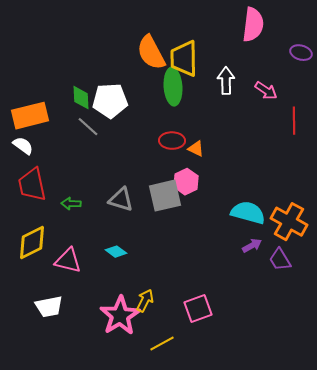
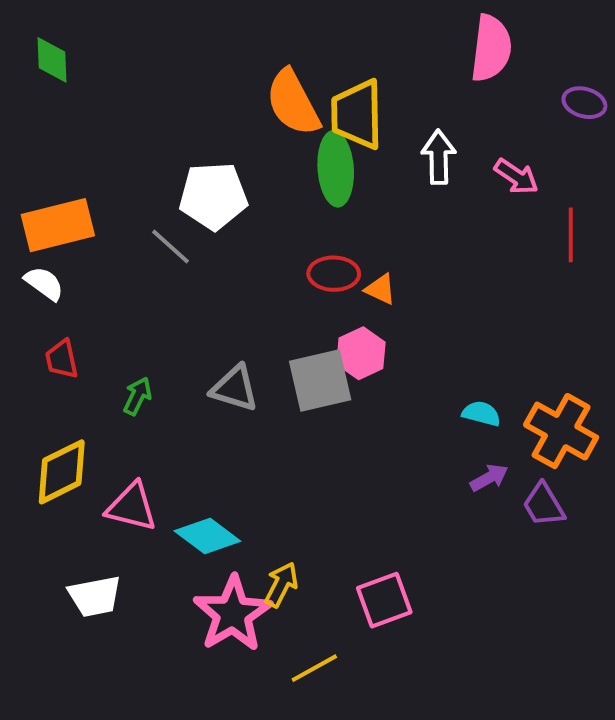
green diamond: (81, 98) -> (52, 60), moved
red trapezoid: (32, 185) -> (62, 359), size x0.6
green arrow: (71, 204) -> (137, 396), turned 114
cyan semicircle: (248, 213) -> (481, 414), size x0.6
cyan diamond: (116, 252) -> (207, 536), moved, size x1.5

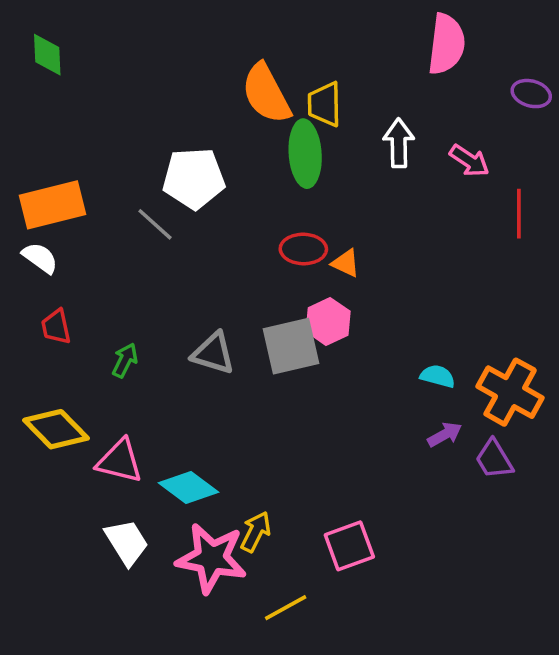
yellow trapezoid: (357, 114) -> (325, 104), size x0.7
yellow diamond: (62, 472) -> (56, 429), turned 72
white trapezoid: (95, 596) -> (127, 542), moved, turned -111
pink star: (233, 614) -> (211, 558), turned -30

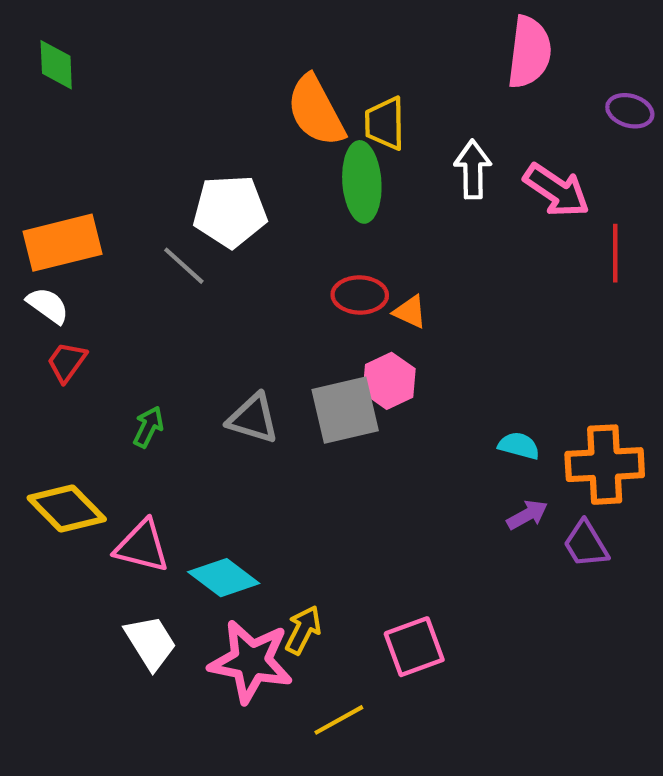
pink arrow: (469, 161) -> (557, 190), size x1.4
red trapezoid: (56, 327) -> (67, 362), moved, turned 48
orange cross: (510, 392) -> (605, 465), turned -32

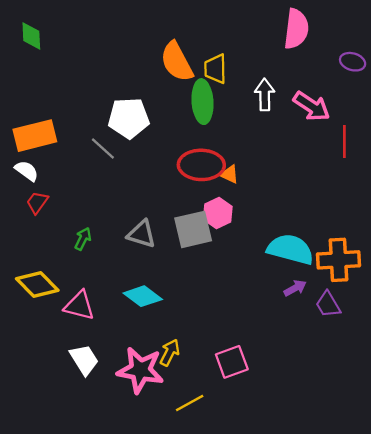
red ellipse: (360, 295) -> (201, 165), size x1.5
cyan semicircle: (519, 446) -> (290, 249), size x2.0
cyan diamond: (224, 578) -> (143, 296), moved

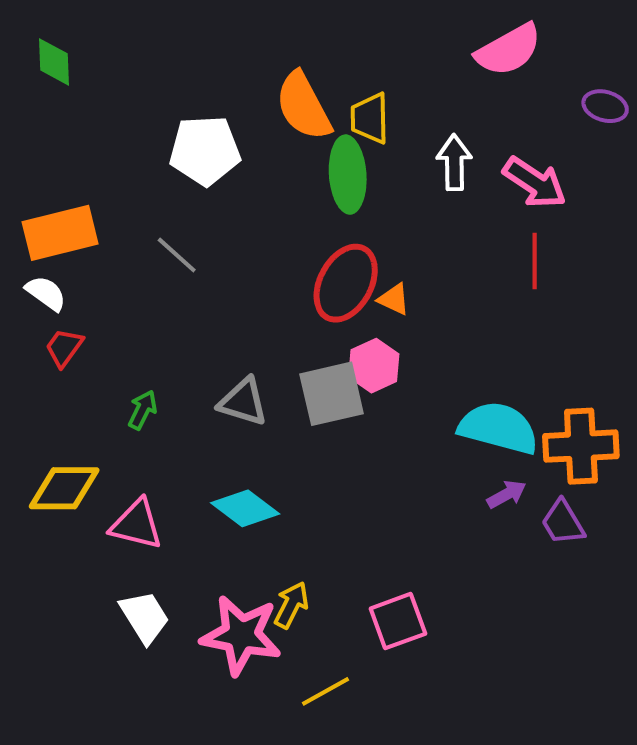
pink semicircle: (296, 29) -> (509, 50), turned 54
white pentagon: (129, 118) -> (205, 150), moved
red line: (344, 141) -> (535, 261), moved
red ellipse: (201, 165) -> (346, 283), turned -63
yellow diamond: (37, 285) -> (64, 488), turned -45

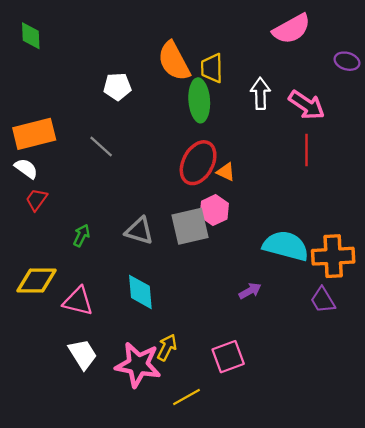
white pentagon: (205, 150) -> (117, 87), size x0.7
purple arrow: (507, 494) -> (250, 291), moved
cyan diamond: (245, 508) -> (140, 292), turned 48

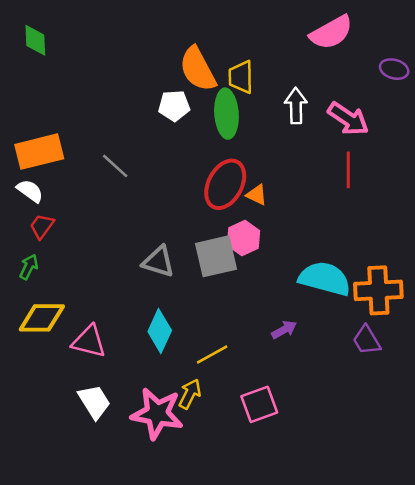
white pentagon: (117, 87) -> (174, 106), moved
green arrow: (82, 235) -> (29, 267), moved
cyan diamond: (140, 292) -> (160, 331), turned 30
yellow line: (187, 397) -> (212, 355), moved

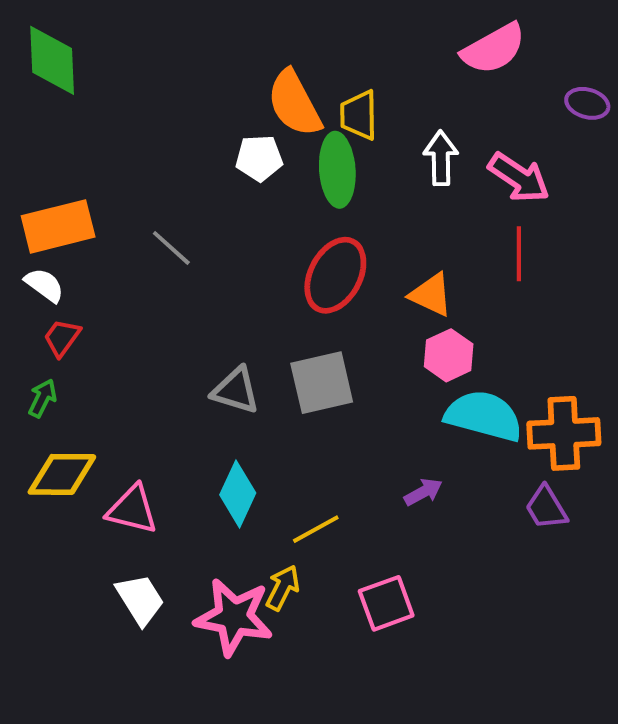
green diamond: (35, 40) -> (52, 60), size x1.5
orange triangle: (257, 195) -> (431, 295), moved, size x1.4
pink hexagon: (244, 238) -> (449, 355), moved

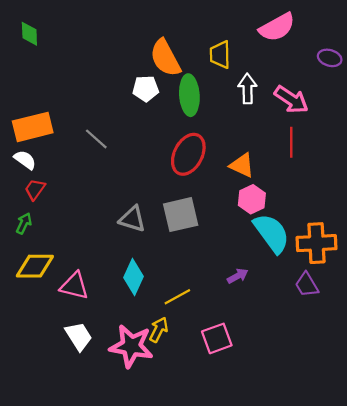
green diamond: (52, 60) -> (29, 34), size x0.6
yellow trapezoid: (359, 115) -> (220, 55), moved
cyan semicircle: (484, 416) -> (272, 233), turned 39

